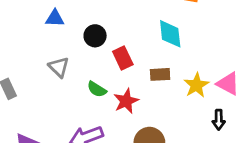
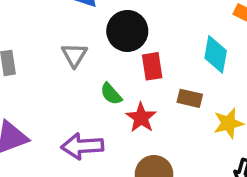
black circle: (95, 36) -> (127, 31), size x1.5
red star: (126, 101) -> (141, 118), turned -30

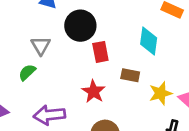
green semicircle: (111, 94) -> (27, 72), moved, turned 90

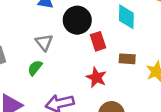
cyan diamond: (149, 41) -> (126, 17), moved

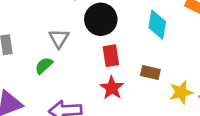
red rectangle: (98, 41) -> (111, 56), moved

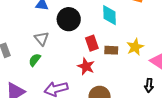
red rectangle: (111, 56) -> (92, 43), moved
yellow star: (181, 92) -> (135, 47), moved

